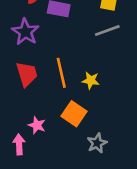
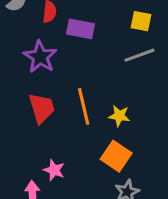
orange square: (74, 114) -> (116, 156), moved

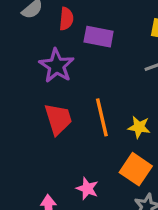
pink star: (54, 170) -> (87, 189), moved

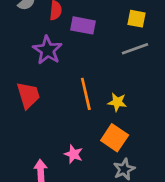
red trapezoid: (58, 119) -> (28, 95), moved

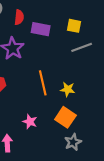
yellow square: (136, 19) -> (74, 26), moved
pink star: (73, 154) -> (30, 122), moved

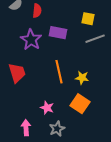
purple rectangle: (41, 29) -> (58, 33), moved
gray star: (73, 142) -> (57, 129), moved

